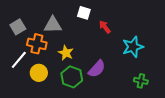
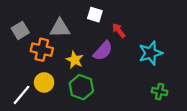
white line: (19, 60) -> (21, 95), moved
purple semicircle: (97, 69) -> (103, 51), moved

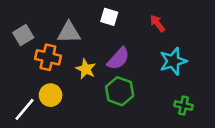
red arrow: (119, 30) -> (157, 23), moved
green hexagon: (81, 87) -> (120, 91), moved

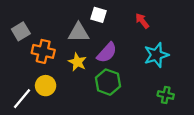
gray triangle: (69, 33) -> (79, 33), moved

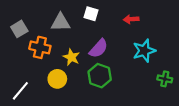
red arrow: (142, 21) -> (131, 19), turned -56
gray triangle: (79, 33) -> (61, 22), moved
yellow circle: (46, 86) -> (57, 79), moved
green cross: (166, 95) -> (165, 79), moved

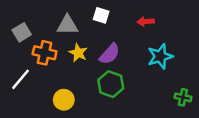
yellow star: (71, 57) -> (78, 53), moved
yellow circle: (57, 79) -> (64, 100), moved
green cross: (165, 79) -> (183, 97), moved
white line: (20, 91) -> (20, 79), moved

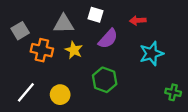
purple semicircle: (110, 54) -> (108, 39), moved
white line: (20, 79) -> (26, 92), moved

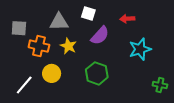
gray square: (20, 31) -> (19, 28), turned 35
yellow circle: (60, 95) -> (52, 73), moved

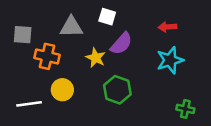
red arrow: (127, 19) -> (167, 27), moved
yellow star: (68, 46) -> (96, 58), moved
white line: (24, 85) -> (29, 104), turned 42
green cross: (160, 85) -> (185, 109), moved

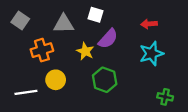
gray square: (23, 35) -> (20, 20), moved, turned 30
orange cross: (47, 56) -> (42, 50), turned -30

